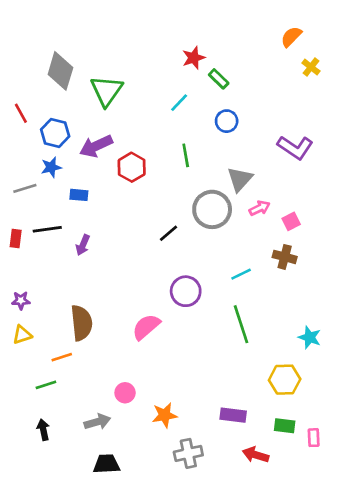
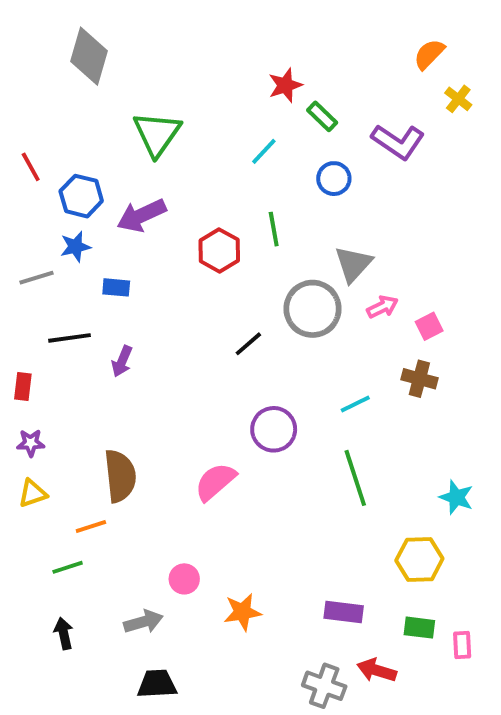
gray diamond: (60, 71) -> (89, 56), moved
purple L-shape: (295, 147) -> (398, 142), moved
red hexagon: (132, 167) -> (219, 250), moved
red rectangle: (16, 238) -> (23, 387), moved
gray cross: (188, 453) -> (324, 686), moved, turned 32

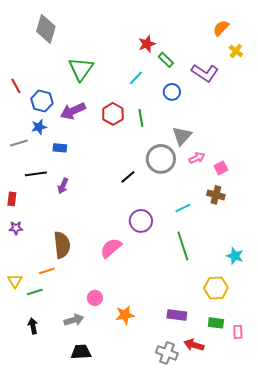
red hexagon: (219, 250) -> (113, 114), moved
yellow triangle: (33, 493) -> (15, 281), moved, turned -42

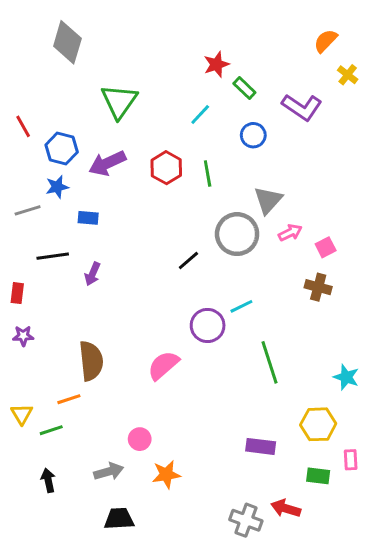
cyan line: (183, 208) -> (241, 306), moved
orange star: (125, 315) -> (166, 474), moved
purple rectangle: (177, 315) -> (261, 446), moved
pink rectangle: (238, 332) -> (351, 460), moved

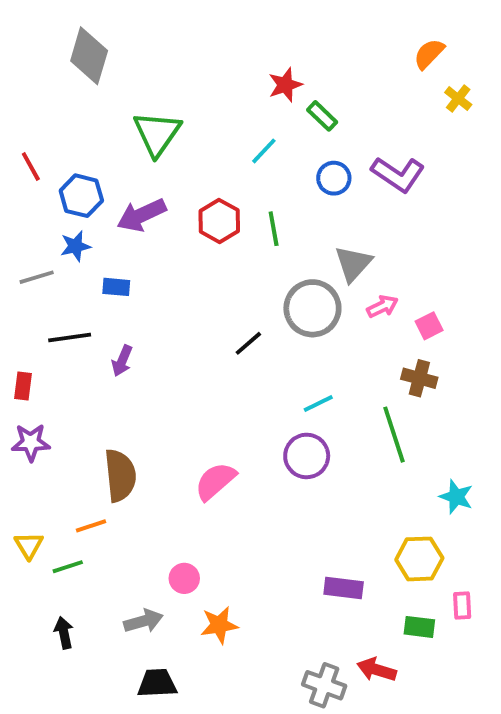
purple L-shape: (302, 107) -> (398, 174), moved
purple circle: (208, 325) -> (307, 456), moved
purple star: (23, 336) -> (31, 442), size x1.4
green line: (270, 362) -> (394, 435), moved

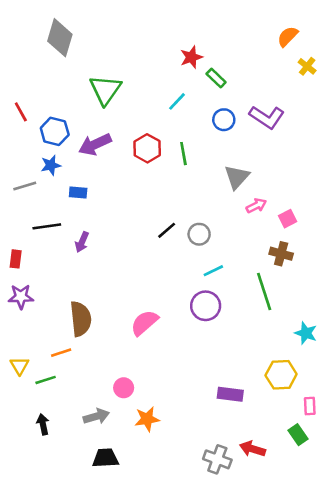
gray circle: (312, 308) -> (199, 234), moved, size x0.6
green rectangle: (419, 627) -> (298, 435), moved, turned 48

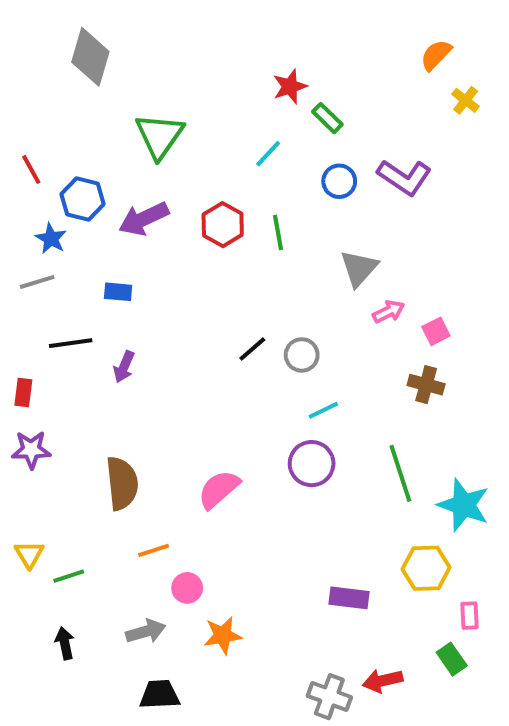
blue star: (51, 165) -> (51, 239), moved, turned -30
green line: (264, 291) -> (400, 473), moved
cyan star: (306, 333) -> (464, 505), size x1.5
orange line: (61, 353) -> (154, 550), moved
red arrow: (252, 449) -> (383, 681), turned -30

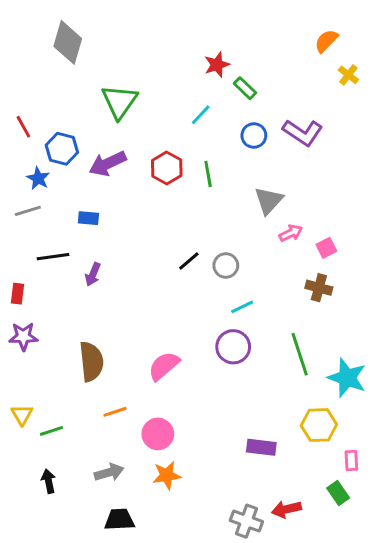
pink circle: (187, 588) -> (158, 434), moved, size x1.4

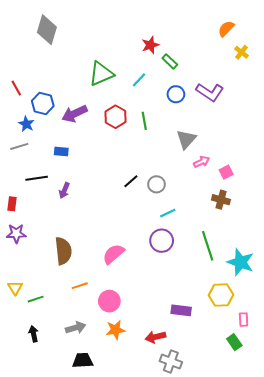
green triangle: (119, 102) -> (101, 74), moved, turned 32
red arrow: (286, 509) -> (155, 337), moved

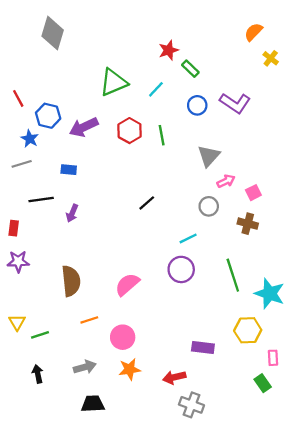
gray circle: (156, 184) -> (209, 206), moved

